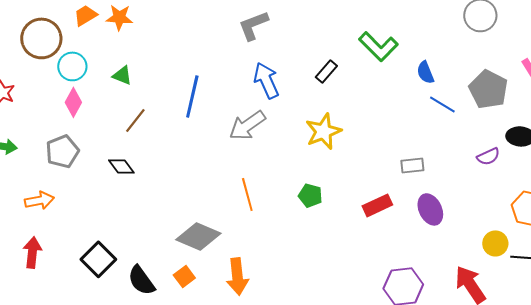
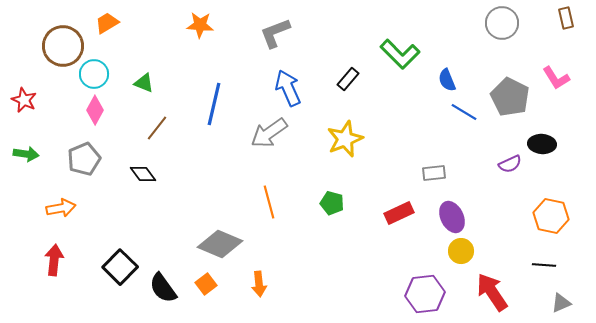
orange star: (119, 17) -> (200, 25), moved
yellow circle: (495, 243) -> (461, 251), moved
orange arrow: (237, 276) -> (259, 284), size x0.7

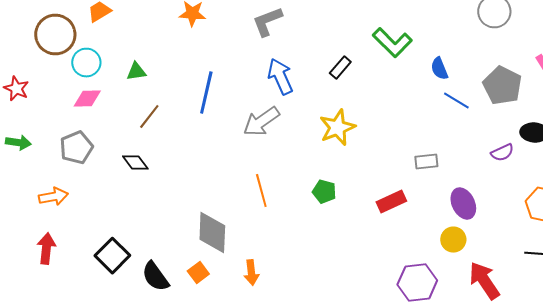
green triangle: (144, 83) -> (136, 72), turned -30
pink diamond: (95, 110) -> (87, 98), turned 60
purple ellipse: (452, 217) -> (463, 204), moved
gray diamond: (220, 244) -> (212, 232), turned 69

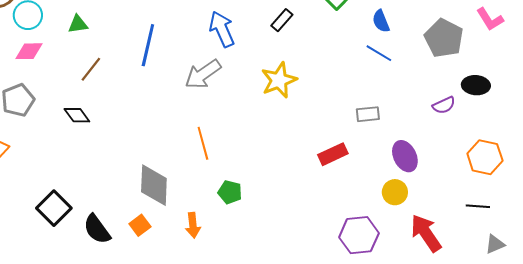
blue line: (456, 100) -> (379, 53), moved
green pentagon: (324, 192) -> (230, 192), moved

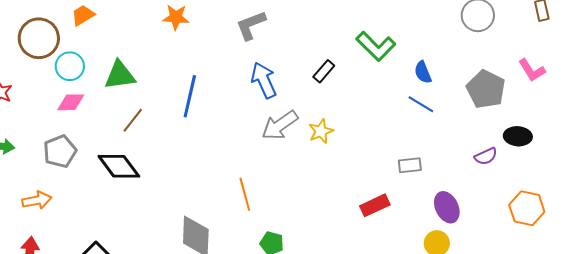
green triangle: (78, 24) -> (120, 75), size x1.6
gray arrow: (203, 74) -> (280, 125), moved
yellow star: (279, 80) -> (321, 131), size x0.7
black diamond: (77, 115) -> (119, 166), size x1.6

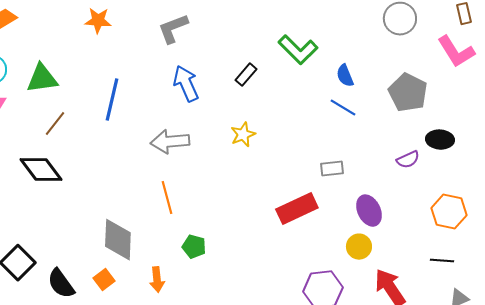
pink L-shape: (532, 70) -> (456, 52), moved, size x1.4
gray arrow: (280, 125) -> (170, 142), moved, turned 30
red rectangle: (375, 205) -> (297, 209), size x1.4

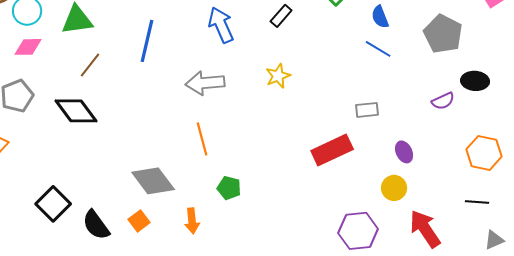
purple ellipse: (369, 211) -> (404, 152), size x0.7
gray diamond: (118, 240) -> (153, 181), turned -39

